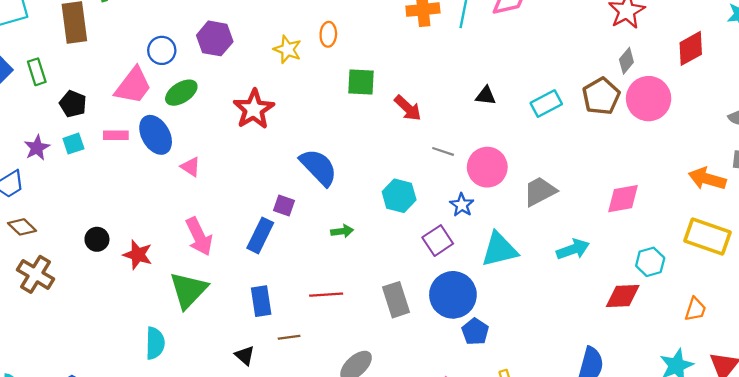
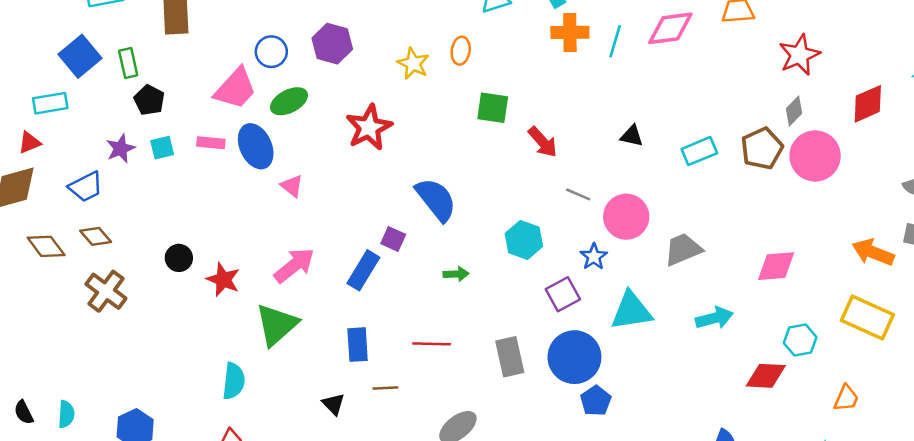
black pentagon: (73, 104) -> (149, 100), moved
pink arrow: (199, 237) -> (294, 265), turned -108

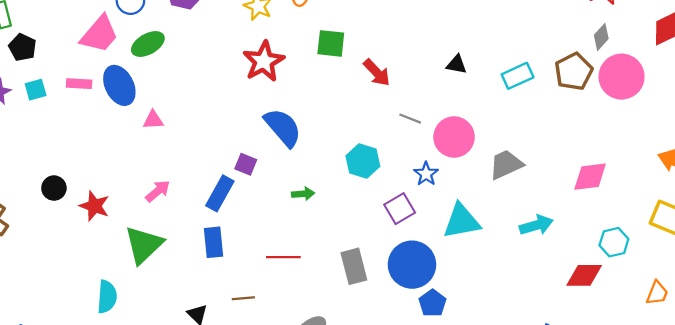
red star: (369, 127) -> (264, 61), moved
pink triangle: (292, 186) -> (153, 120), turned -40
pink arrow: (294, 265) -> (158, 191), size x0.7
blue rectangle: (358, 345) -> (214, 242), moved

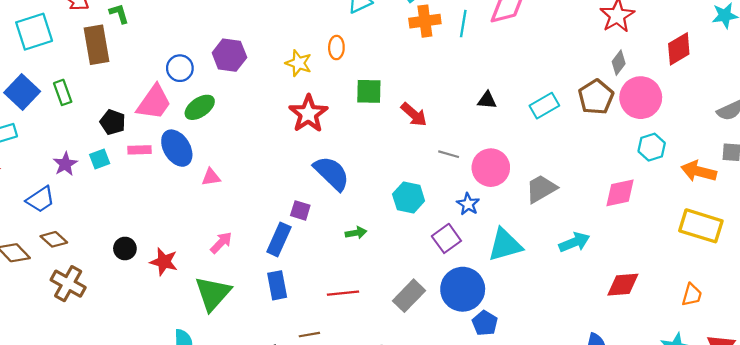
black pentagon: (22, 47) -> (113, 122), moved
cyan hexagon: (614, 242) -> (652, 147), moved
gray rectangle: (354, 266) -> (409, 296), turned 64

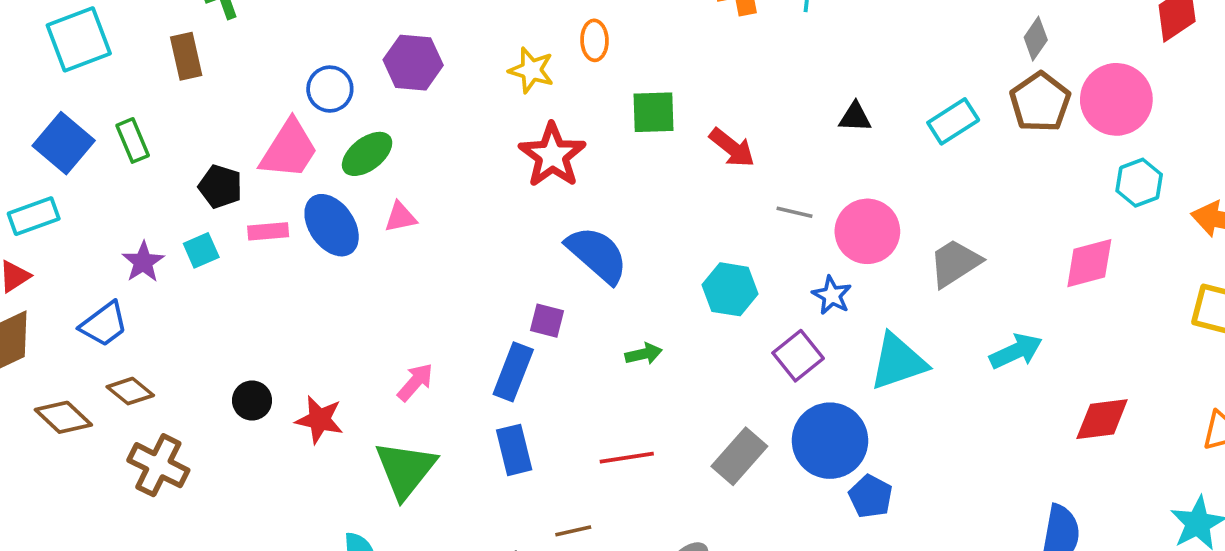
brown rectangle: (96, 45) -> (186, 56), size x0.7
gray diamond: (619, 63) -> (1036, 39), moved
pink triangle: (211, 177) -> (401, 217), moved

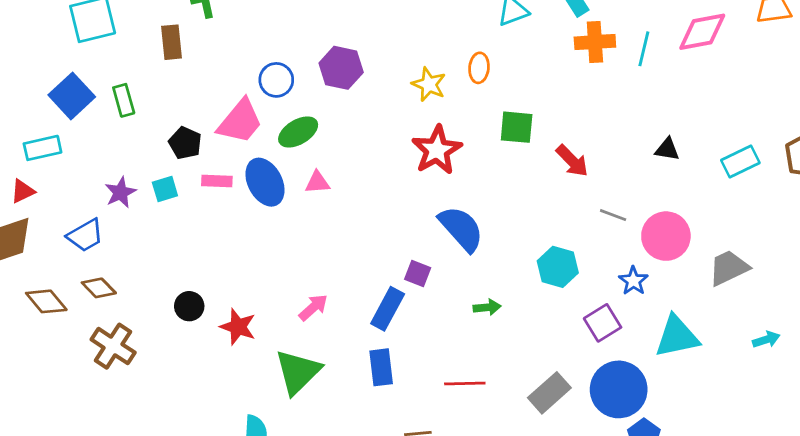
cyan arrow: (1016, 351) -> (766, 340), size x0.7

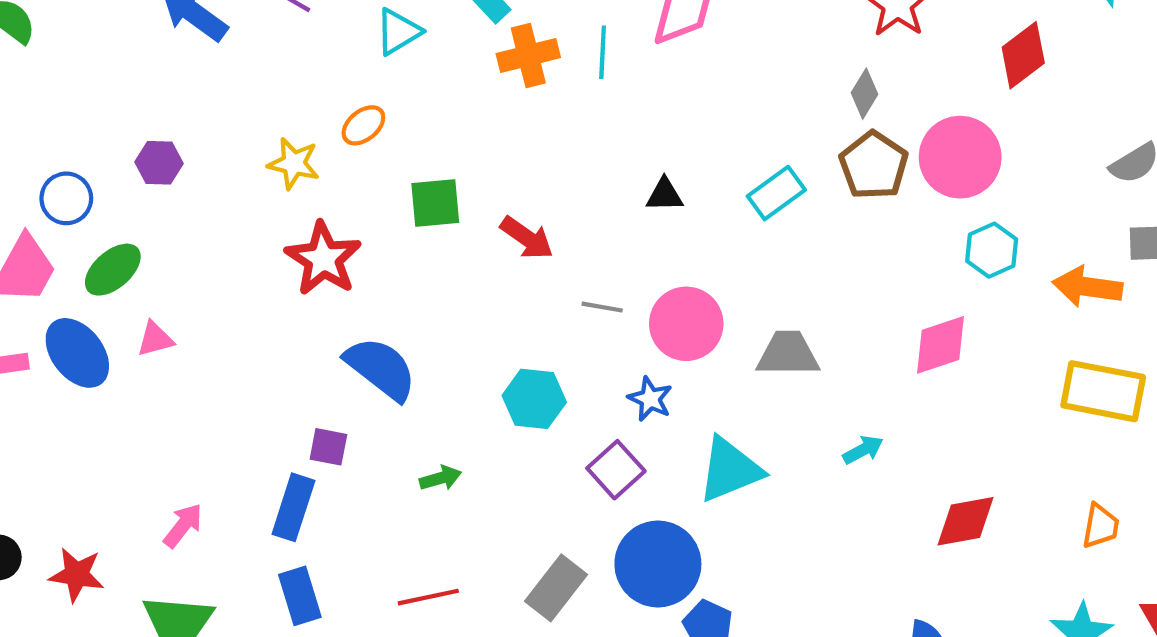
purple hexagon: (341, 68) -> (159, 163), size x0.7
orange ellipse: (479, 68) -> (363, 125), turned 56
gray trapezoid: (729, 268) -> (788, 354), turned 36

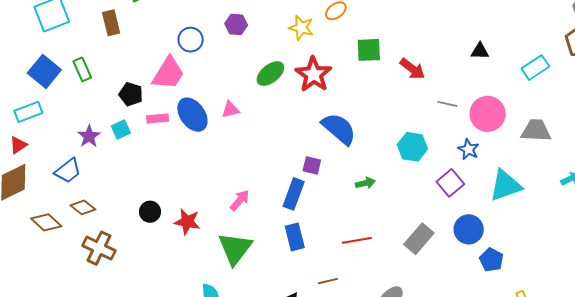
cyan rectangle: (776, 193) -> (535, 68), moved
green ellipse: (113, 270) -> (270, 74), moved
blue circle: (658, 564) -> (469, 229), size x0.7

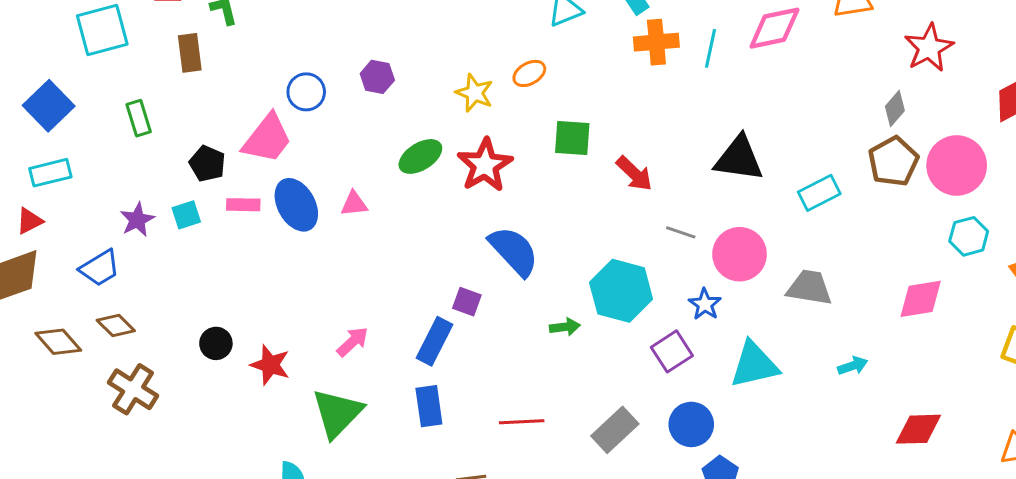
black triangle: (480, 51) -> (739, 159), size x1.8
blue square: (44, 71) -> (49, 106), moved
cyan hexagon: (412, 147) -> (621, 291), size x1.4
green arrow: (365, 183) -> (565, 327), moved

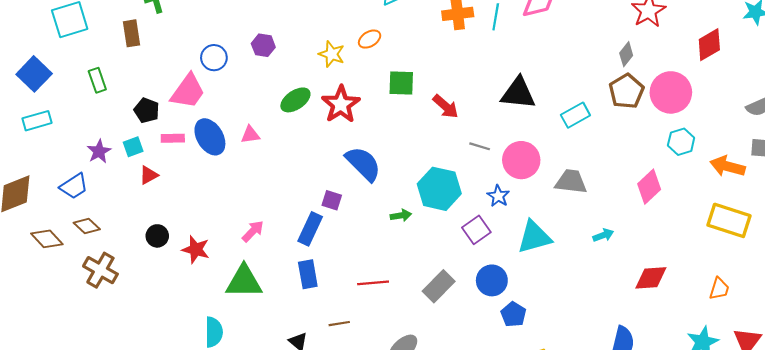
red triangle: (29, 221) -> (149, 175), moved
pink diamond: (921, 299) -> (649, 187), turned -32
green triangle: (337, 413) -> (244, 282), turned 48

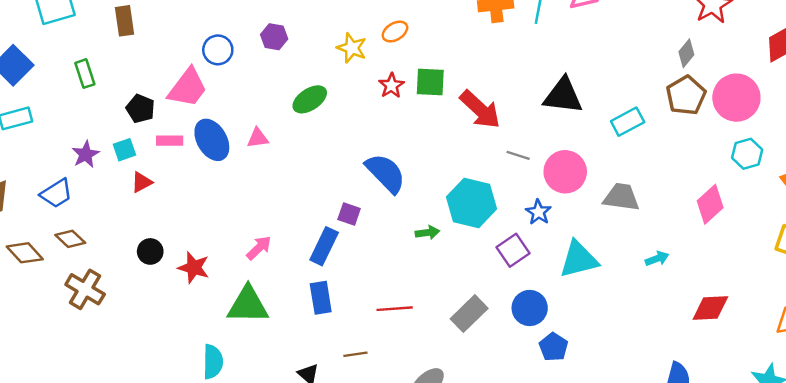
red star: (341, 104) -> (391, 86), moved, size x0.6
red arrow: (446, 106) -> (480, 109), size x1.4

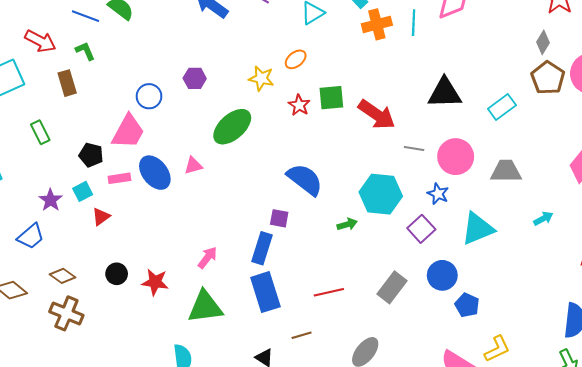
green ellipse: (310, 99) -> (232, 127), size x1.4
brown diamond: (70, 239) -> (63, 276), moved
blue rectangle: (321, 298) -> (265, 292), size x1.4

